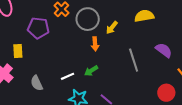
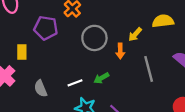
gray circle: (88, 19) -> (94, 38), moved
yellow arrow: (112, 28) -> (135, 34), moved
orange arrow: (95, 44) -> (120, 51), moved

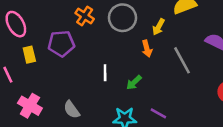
gray circle: (94, 38) -> (122, 18), moved
yellow rectangle: (22, 52) -> (29, 55), moved
white line: (75, 83) -> (105, 73), moved, turned -56

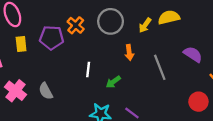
orange cross: (85, 16) -> (76, 25), moved
yellow arrow: (159, 27) -> (145, 25), moved
gray semicircle: (72, 110) -> (46, 91), moved

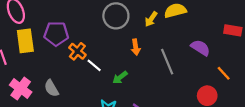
orange cross: (76, 25) -> (77, 51), moved
yellow rectangle: (21, 44) -> (25, 41), size x1.5
white line: (88, 70) -> (94, 65), turned -56

